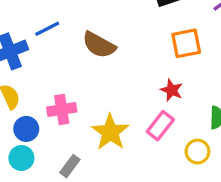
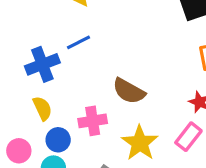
brown semicircle: (99, 45) -> (129, 91), moved

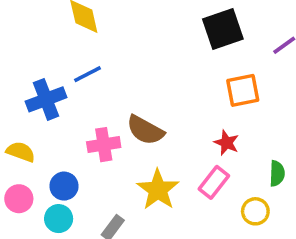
yellow semicircle: (42, 108) -> (21, 152), moved, turned -45
pink cross: (93, 121) -> (104, 145), moved

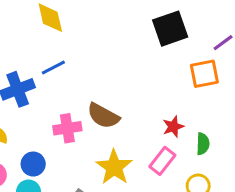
orange square: (243, 90) -> (204, 74), moved
red star: (226, 143) -> (173, 127), turned 30
green semicircle: (277, 173) -> (203, 144), moved

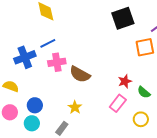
pink cross: (67, 128) -> (57, 62), moved
green semicircle: (203, 144) -> (144, 92), turned 128
yellow star: (114, 167) -> (75, 107), moved, size x0.6

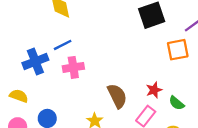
brown semicircle: (80, 74) -> (117, 96), moved, turned -145

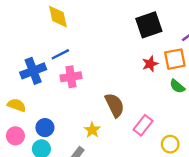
red star: (154, 90) -> (150, 64), moved
green semicircle: (177, 103) -> (177, 86), moved

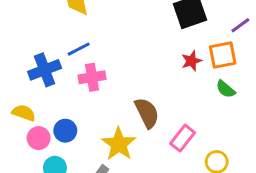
blue circle: (45, 128) -> (65, 131), moved
yellow star: (92, 130) -> (119, 144), size x1.6
pink circle: (15, 136) -> (39, 138), moved

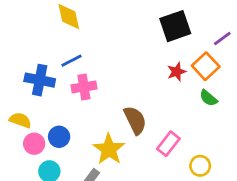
orange square: (223, 55) -> (206, 66), turned -32
blue cross: (45, 70) -> (40, 80), turned 32

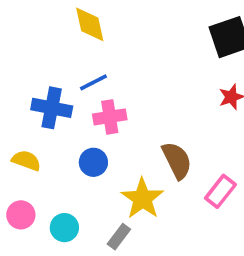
blue circle: (59, 137) -> (93, 162), moved
pink circle: (34, 144) -> (21, 215), moved

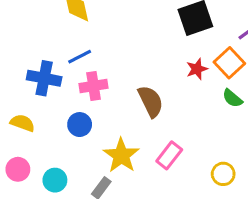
brown semicircle: (177, 160) -> (151, 101), moved
pink rectangle: (220, 191) -> (169, 155), moved

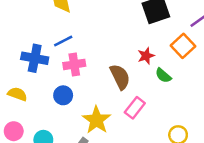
red star: (197, 69) -> (146, 56), moved
green semicircle: (232, 98) -> (163, 76), moved
pink rectangle: (169, 155) -> (135, 108), moved

